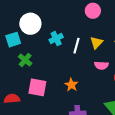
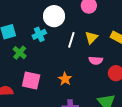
white circle: (30, 24) -> (54, 16), moved
cyan cross: (56, 39) -> (39, 34), moved

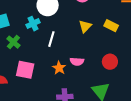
white line: (71, 40) -> (51, 39), moved
pink semicircle: (96, 60) -> (77, 61), moved

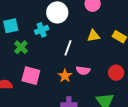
yellow triangle: (85, 26) -> (93, 36), turned 32
white line: (51, 39) -> (68, 48), moved

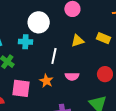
cyan cross: (42, 30) -> (25, 42), turned 32
orange star: (65, 76) -> (46, 81), moved

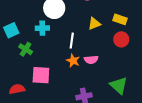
red circle: (105, 74) -> (121, 39), moved
orange star: (46, 81) -> (73, 61), moved

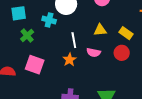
white line: (72, 41) -> (74, 40), turned -35
pink semicircle: (91, 60) -> (94, 52), moved

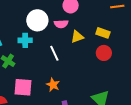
pink semicircle: (94, 52) -> (61, 24), moved
orange star: (69, 60) -> (53, 85), moved

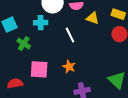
yellow triangle: (77, 37) -> (93, 18), turned 40

